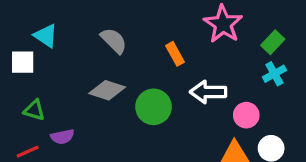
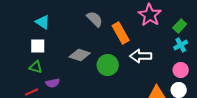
gray semicircle: (114, 41) -> (95, 19), moved
orange rectangle: (175, 54) -> (121, 33), size x1.5
white square: (23, 62) -> (38, 46), moved
pink circle: (246, 115) -> (181, 70), moved

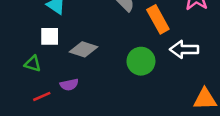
gray diamond: (80, 55) -> (84, 49), moved
green triangle: (36, 67) -> (33, 64), moved

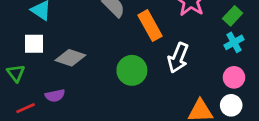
white arrow: (184, 49) -> (178, 58), turned -68
green triangle: (33, 64) -> (16, 73), turned 36

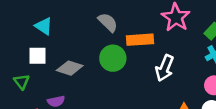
orange rectangle: (150, 26) -> (140, 40), turned -65
green circle: (132, 70) -> (113, 58), moved

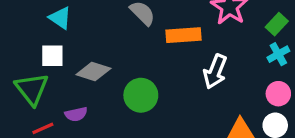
green circle: (113, 58) -> (141, 95), moved
green triangle: (22, 82) -> (32, 89), size x1.6

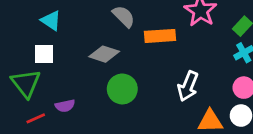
gray diamond: (93, 72) -> (104, 54), moved
white arrow: (215, 72) -> (188, 86), moved

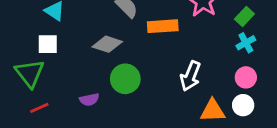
purple semicircle: (65, 106) -> (89, 100), moved

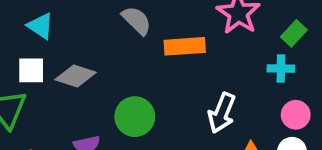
cyan cross: (246, 43) -> (281, 69), moved, turned 30
gray diamond: (107, 44) -> (76, 76), moved

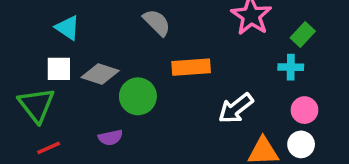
orange rectangle: (185, 46) -> (191, 67), moved
white arrow: (222, 113) -> (236, 108), turned 30
green circle: (135, 117) -> (138, 96), moved

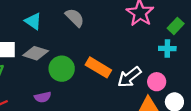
cyan triangle: (67, 28) -> (33, 21), moved
orange rectangle: (191, 67) -> (98, 67), moved, turned 35
pink circle: (304, 110) -> (157, 82), moved

